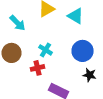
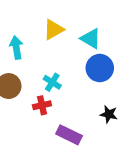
cyan arrow: (18, 23) -> (16, 47), turned -144
blue circle: (82, 51) -> (100, 68), moved

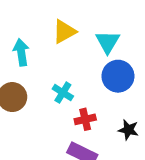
cyan triangle: (91, 39) -> (108, 42), turned 30
red cross: (42, 105) -> (85, 119), moved

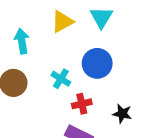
cyan triangle: (108, 42) -> (101, 17), moved
blue circle: (118, 76) -> (97, 63), moved

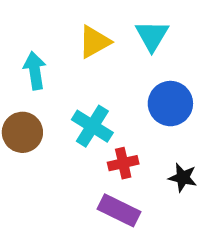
blue circle: (97, 63) -> (170, 104), moved
cyan cross: (61, 79) -> (92, 126), size x1.4

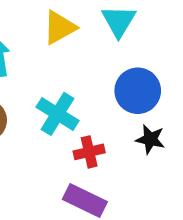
black star: (183, 178) -> (150, 139), moved

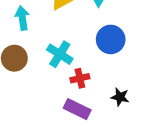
black star: (150, 139) -> (120, 97), moved

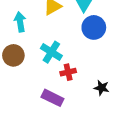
blue circle: (111, 39) -> (94, 27), moved
purple rectangle: (77, 109) -> (52, 98), moved

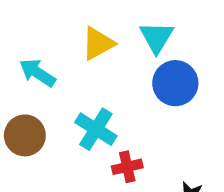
cyan arrow: (20, 22) -> (37, 73), turned -48

